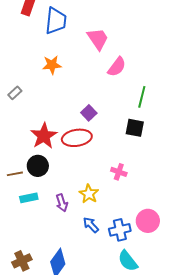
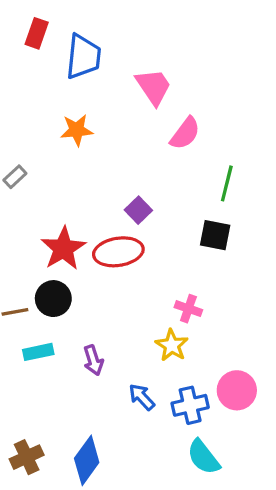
yellow star: (89, 194) -> (172, 345), moved

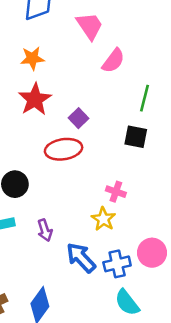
red star: (63, 249) -> (35, 99), moved
blue arrow: (142, 397) -> (81, 258), size x1.5

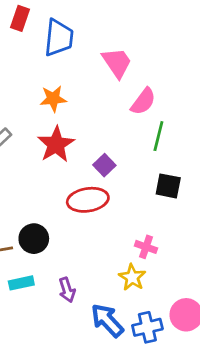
green line: (145, 98) -> (158, 136), moved

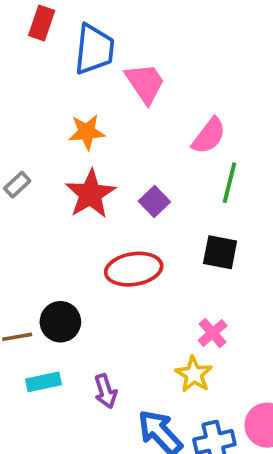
pink trapezoid: (117, 63) -> (145, 83), moved
purple square: (104, 165) -> (154, 201), moved
black square: (168, 186) -> (220, 252), moved
pink cross: (146, 247) -> (213, 333), turned 30

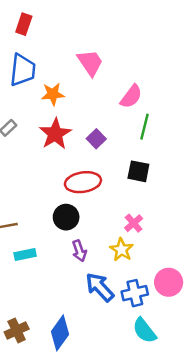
blue trapezoid: (94, 49) -> (23, 70), moved
black circle: (60, 322) -> (66, 217), moved
purple arrow: (105, 391) -> (79, 251), moved

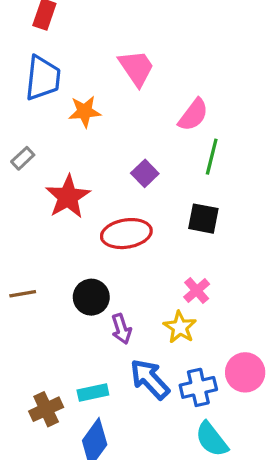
red star: (55, 134) -> (68, 197), moved
black circle: (66, 217) -> (91, 297), moved
cyan rectangle: (25, 255) -> (93, 392), moved
brown cross: (17, 330) -> (46, 409), moved

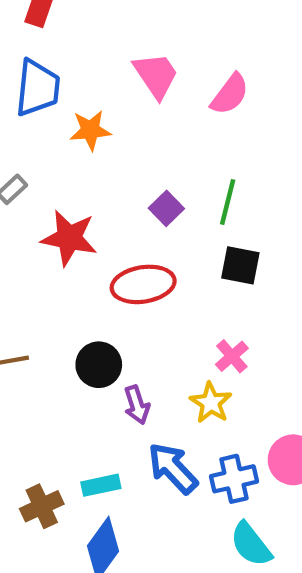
pink semicircle: (193, 115) -> (230, 94), moved
green line: (212, 157) -> (228, 202), moved
red star: (68, 197) -> (69, 238), turned -30

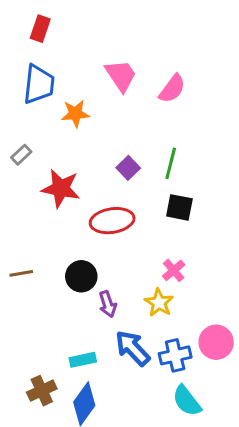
brown cross: (42, 506) -> (42, 391), moved

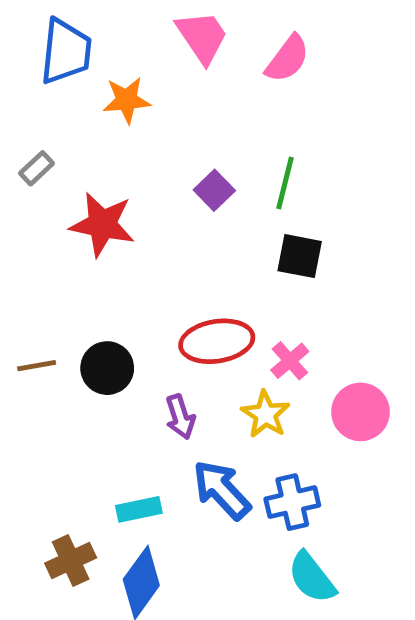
red ellipse: (112, 221) -> (217, 341), moved
black circle: (81, 276) -> (107, 368), moved
pink circle: (216, 342) -> (360, 412), moved

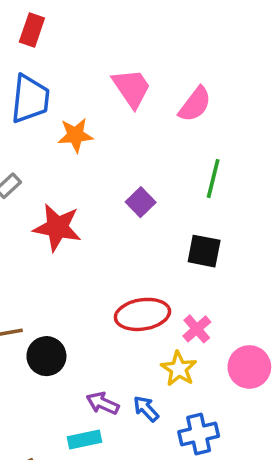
green line: (285, 183) -> (213, 179), moved
black circle: (107, 368) -> (46, 356), moved
purple arrow: (180, 417) -> (103, 403), moved, turned 132
blue arrow: (222, 490) -> (146, 409), moved, size x0.6

